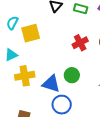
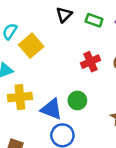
yellow square: (31, 33) -> (31, 46), turned -30

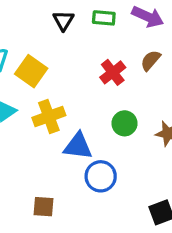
yellow cross: (20, 97) -> (49, 117), moved
green circle: (77, 100) -> (125, 123), moved

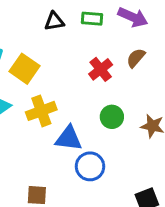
black triangle: (63, 21) -> (54, 21), turned 50

